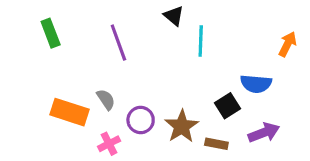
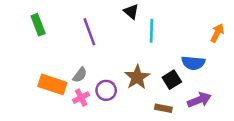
gray semicircle: (106, 99) -> (80, 75), turned 70
brown star: (182, 126) -> (137, 77), moved
pink cross: (109, 144) -> (81, 98), moved

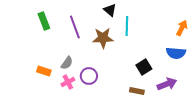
green rectangle: (38, 25) -> (44, 21), moved
blue semicircle: (193, 63) -> (176, 53), moved
brown star: (137, 77) -> (103, 38), moved, turned 30
orange rectangle: (52, 84) -> (44, 71), size x0.6

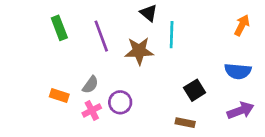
orange arrow: (182, 28) -> (242, 25), moved
purple arrow: (167, 84) -> (241, 110), moved

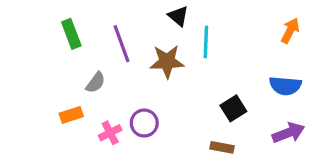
gray semicircle: (90, 85) -> (96, 82), moved
orange rectangle: (59, 96) -> (71, 115), turned -36

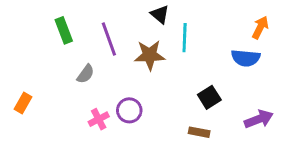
blue semicircle: (285, 86) -> (246, 58), moved
orange rectangle: (71, 115) -> (23, 103), moved, turned -42

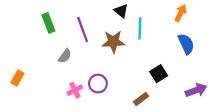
orange arrow: (260, 27) -> (181, 13), moved
blue semicircle: (246, 58) -> (186, 44), turned -120
brown rectangle: (199, 132) -> (141, 99), moved, turned -48

